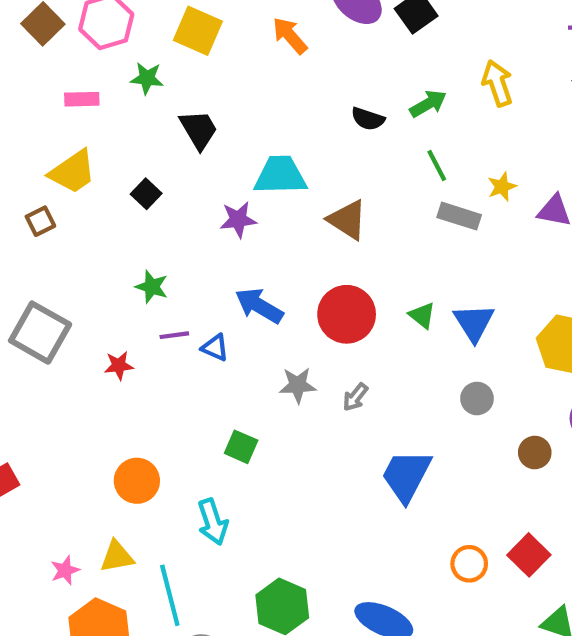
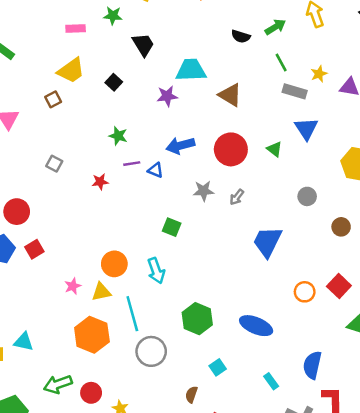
blue arrow: (259, 306) -> (180, 145), turned -44
blue triangle: (474, 323) -> (306, 129), moved
gray square: (40, 333) -> (54, 164), size x0.5
orange circle: (137, 481) -> (114, 264), moved
pink star: (65, 570) -> (73, 286), moved

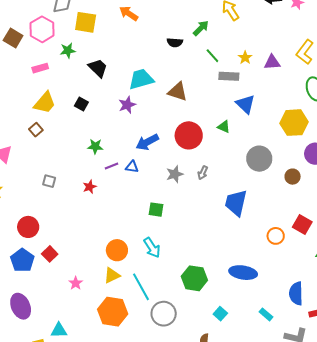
gray circle: (307, 196) -> (259, 159), size x1.6
pink star: (73, 286) -> (76, 283), moved

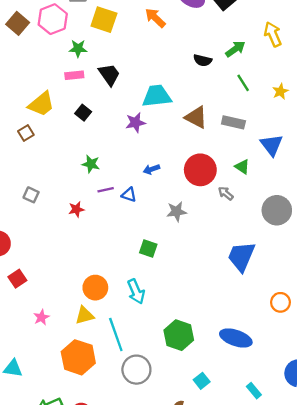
pink rectangle: (40, 68) -> (74, 75), moved
gray rectangle: (229, 76) -> (233, 122), moved
blue arrow: (147, 142) -> (151, 169), size x0.6
gray arrow: (203, 173) -> (226, 193), moved, turned 96

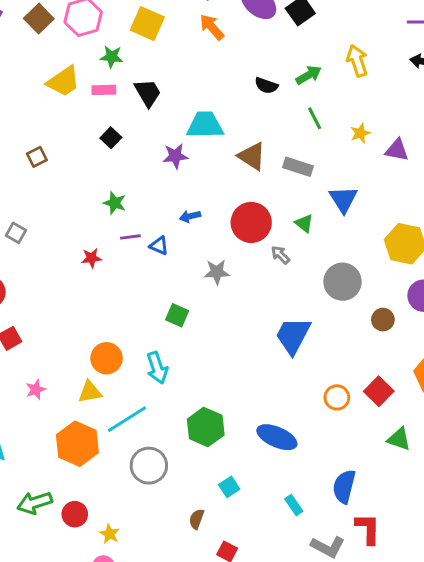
yellow trapezoid: (41, 104) -> (63, 81), moved
gray square: (31, 195) -> (16, 233), moved
cyan line: (116, 334) -> (127, 419), turned 72

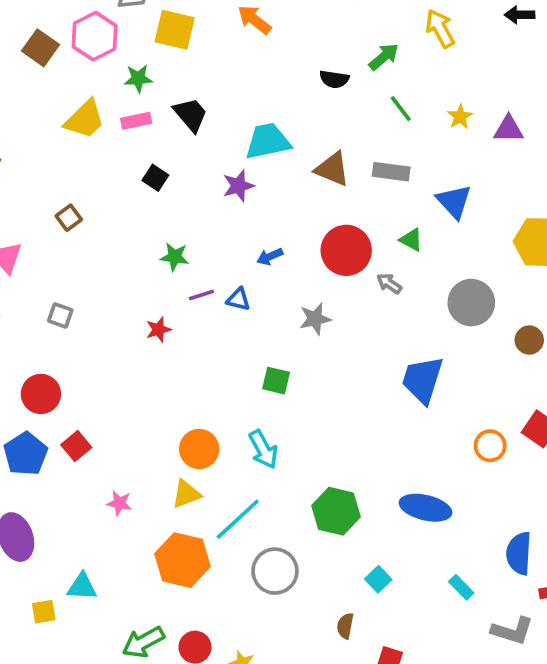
pink star: (36, 389) -> (119, 503), turned -30

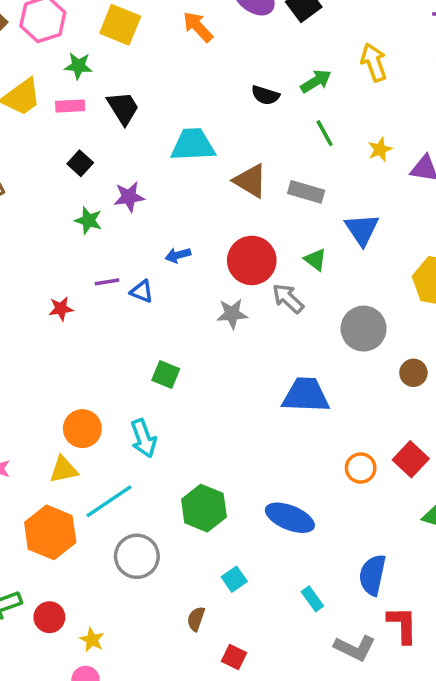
purple star: (238, 186) -> (129, 197), moved
green star: (175, 257) -> (88, 220), moved
gray arrow: (389, 284) -> (288, 298), size x1.4
gray star: (315, 319) -> (232, 314), moved
blue trapezoid: (423, 380) -> (306, 395), turned 66

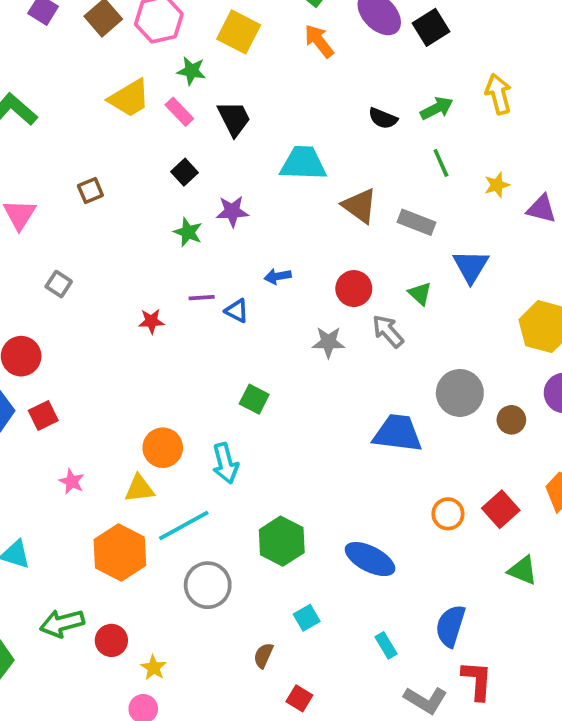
pink rectangle: (70, 106) -> (179, 112), turned 44
red circle: (252, 260) -> (354, 289), size x0.7
gray circle: (364, 329) -> (460, 393), moved

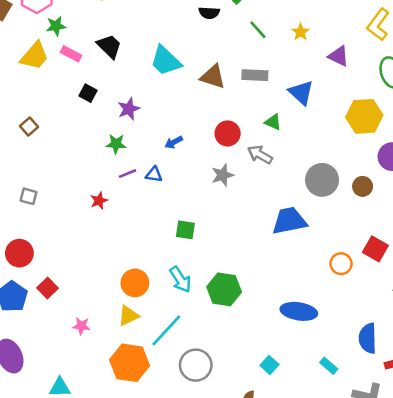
green star: (191, 71) -> (56, 26), moved
cyan trapezoid: (303, 163) -> (166, 61), turned -120
purple triangle: (541, 209) -> (339, 56), moved, turned 30
green star: (188, 232) -> (116, 144), moved
green hexagon: (282, 541) -> (224, 289), moved

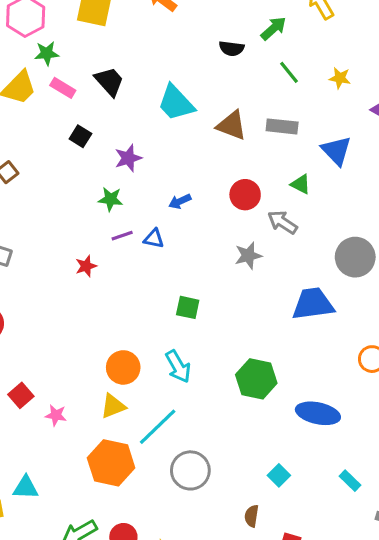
yellow star: (300, 32) -> (340, 78), turned -30
gray star: (223, 175) -> (248, 256), moved
red square: (48, 288) -> (21, 395), moved
green hexagon: (224, 289) -> (256, 379), moved

